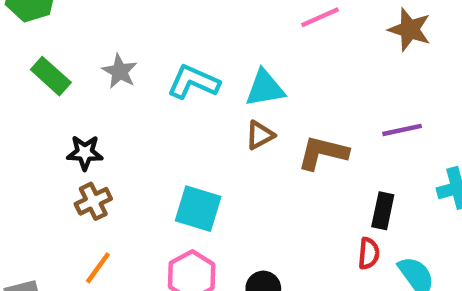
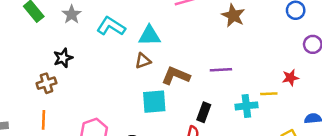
black star: (85, 153) -> (63, 58), moved, turned -30
cyan square: (198, 209) -> (154, 102), moved, turned -30
orange line: (98, 268) -> (44, 120), turned -42

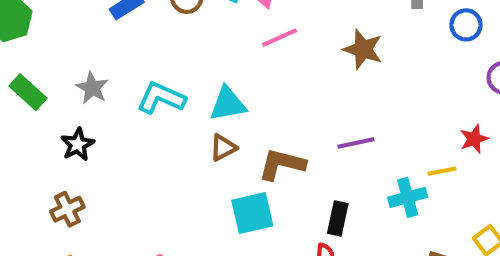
black star: (63, 58) -> (78, 144), moved

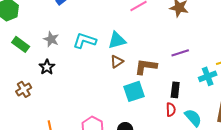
brown cross: (67, 209) -> (24, 89), moved

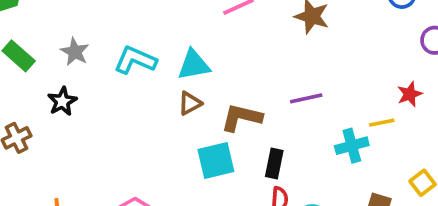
black rectangle: (175, 90) -> (274, 163), moved

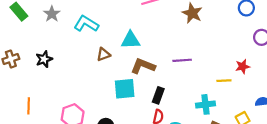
cyan triangle: (194, 65) -> (131, 40), moved
black star: (62, 101) -> (44, 59), moved
brown triangle: (190, 103) -> (103, 54), moved
cyan cross: (352, 146) -> (205, 104), moved

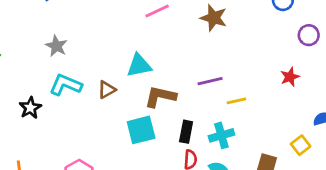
gray star: (52, 14) -> (56, 46), moved
cyan L-shape: (86, 24) -> (66, 85), moved
yellow line: (224, 81) -> (236, 101), moved
cyan cross: (205, 104) -> (221, 135), moved

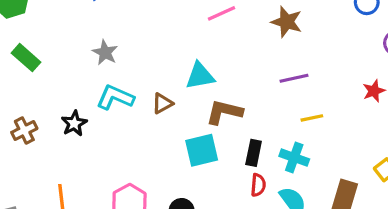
purple line: (210, 81) -> (294, 78), moved
cyan cross: (221, 135) -> (294, 158), turned 35

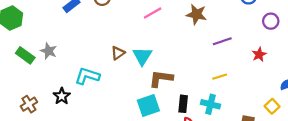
gray star: (105, 52) -> (49, 51), moved
cyan triangle: (200, 76) -> (142, 56), turned -42
purple line: (294, 78) -> (222, 41), moved
brown triangle: (162, 103) -> (118, 53), moved

